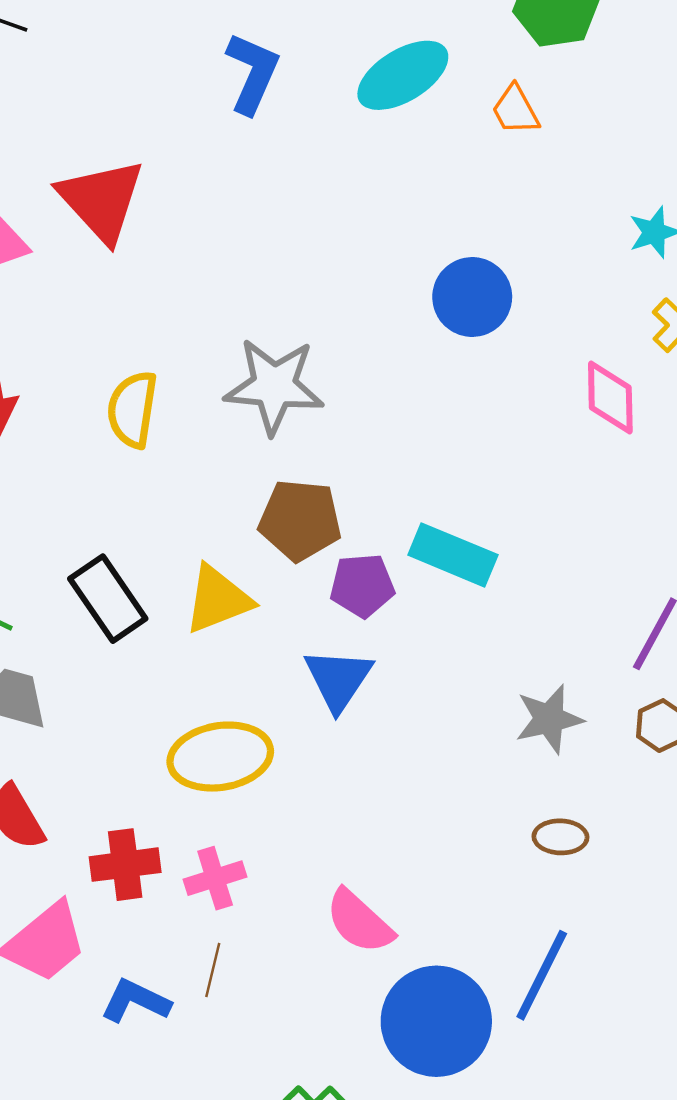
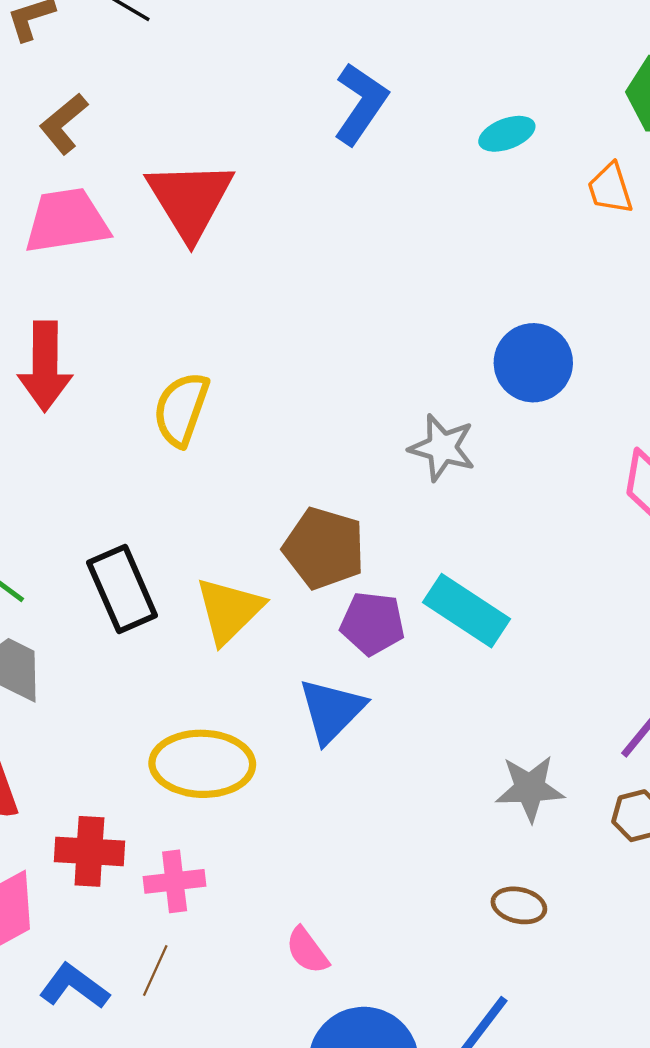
cyan ellipse: (403, 75) -> (507, 134), size x0.6
gray star: (274, 386) -> (442, 448), moved, size x0.7
yellow triangle: (218, 599) -> (229, 610), turned -34
pink semicircle: (359, 922) -> (307, 950), size x0.7

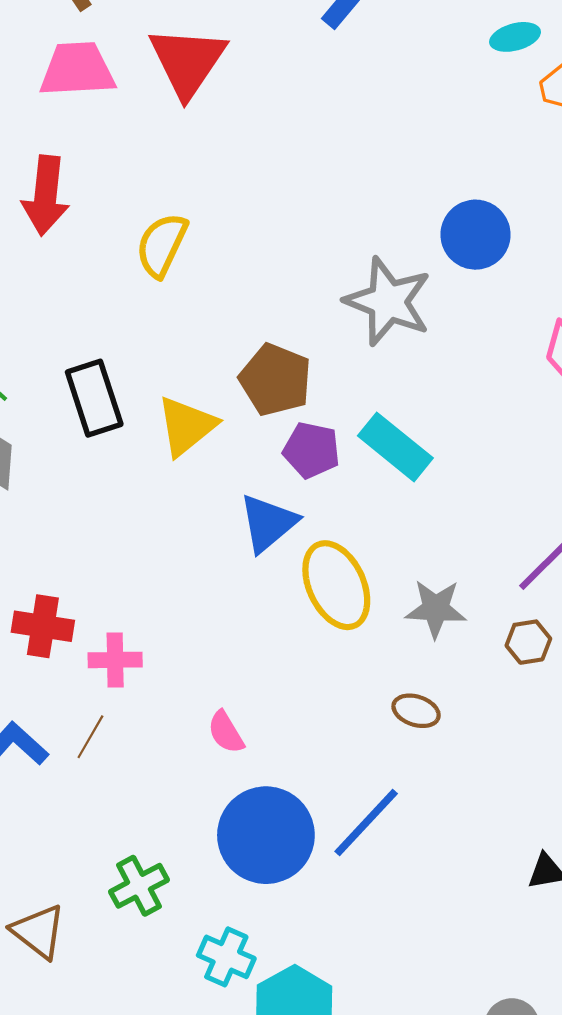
cyan ellipse: (507, 134) -> (515, 37), moved
gray star: (442, 448) -> (388, 301), size x1.5
yellow ellipse: (202, 764) -> (336, 585), moved, turned 58

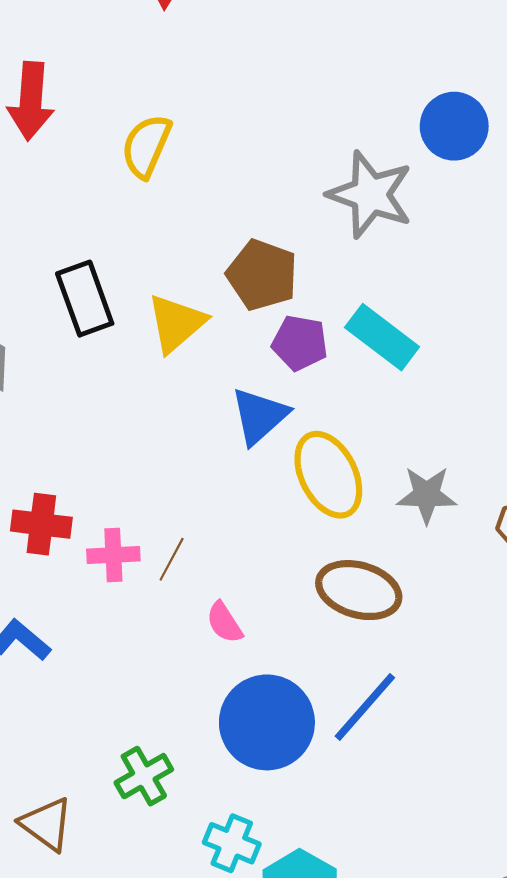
brown ellipse: (416, 711) -> (359, 590), moved, size x1.8
brown line: (90, 737) -> (172, 559), moved

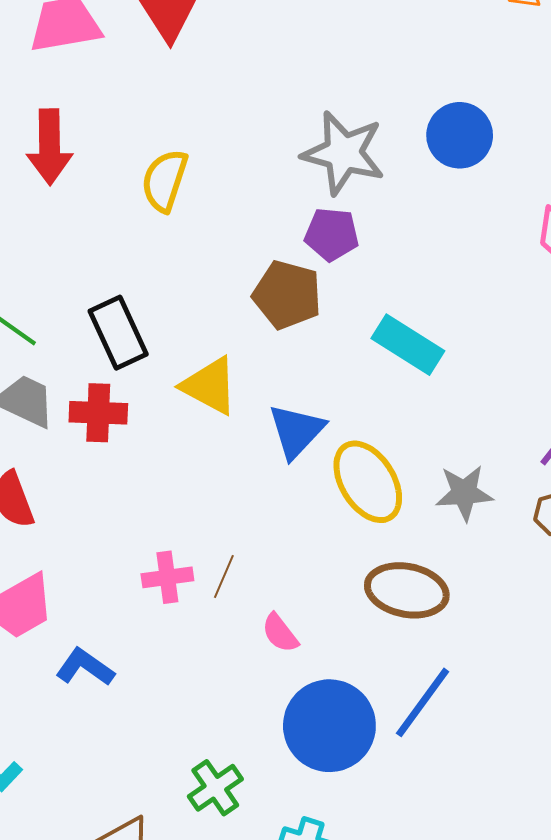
gray star: (370, 195) -> (343, 153), moved
yellow triangle: (176, 323) -> (210, 386), moved, turned -46
purple pentagon: (300, 343) -> (332, 234), moved
red cross: (41, 524) -> (98, 413), moved

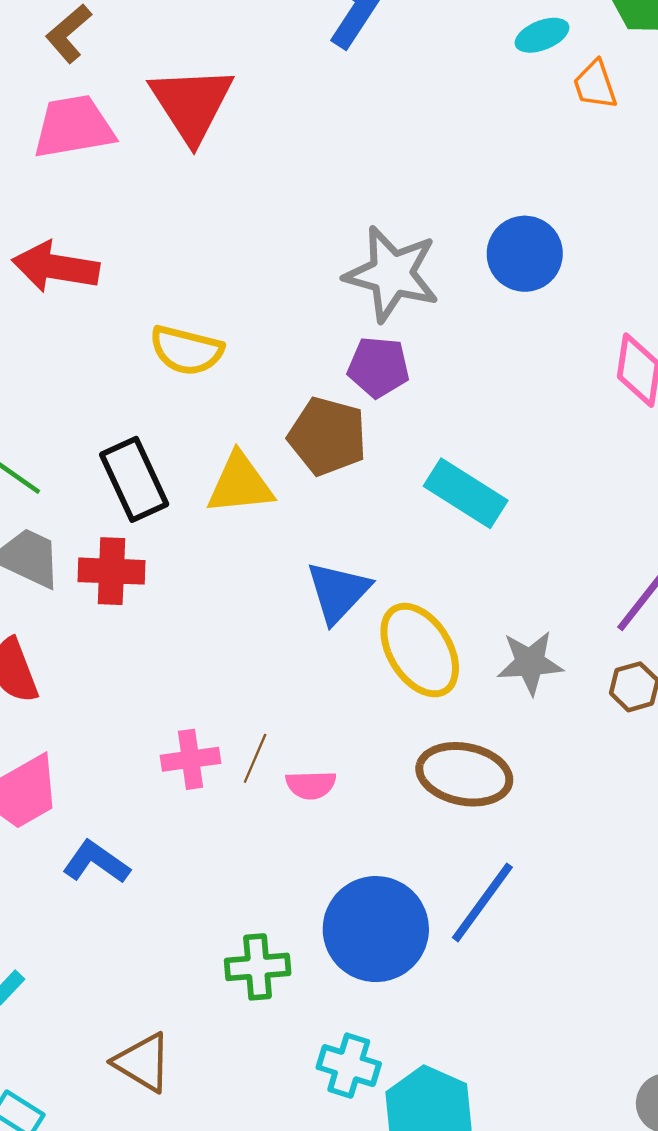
red arrow: (50, 147) -> (56, 267), turned 100
yellow semicircle: (165, 180) -> (186, 350), moved, turned -94
yellow triangle: (210, 386) -> (240, 484), moved, turned -34
pink semicircle: (280, 633) -> (311, 785), moved, turned -54
green cross: (215, 788) -> (258, 967), moved, turned 30

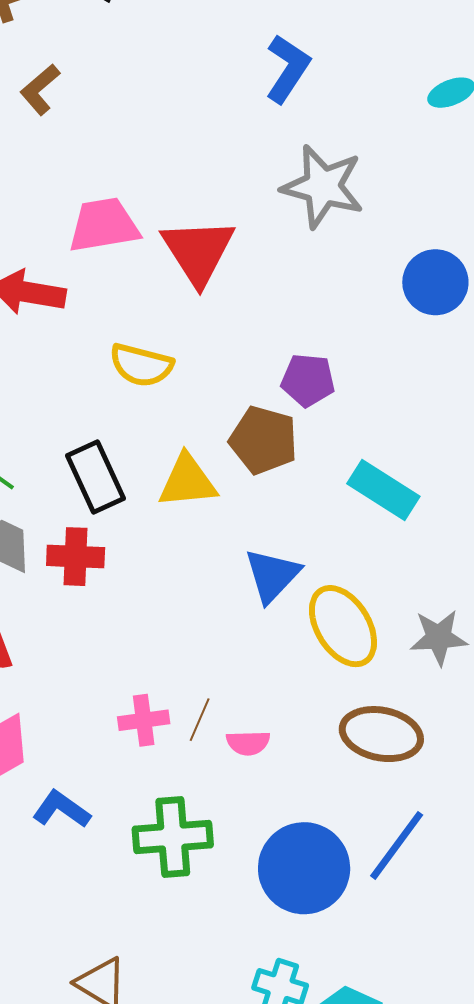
red triangle: (192, 104) -> (198, 251), moved
pink trapezoid: (74, 127) -> (104, 225), moved
gray star: (392, 274) -> (323, 186), moved
green cross: (258, 967) -> (173, 837), moved, size x1.4

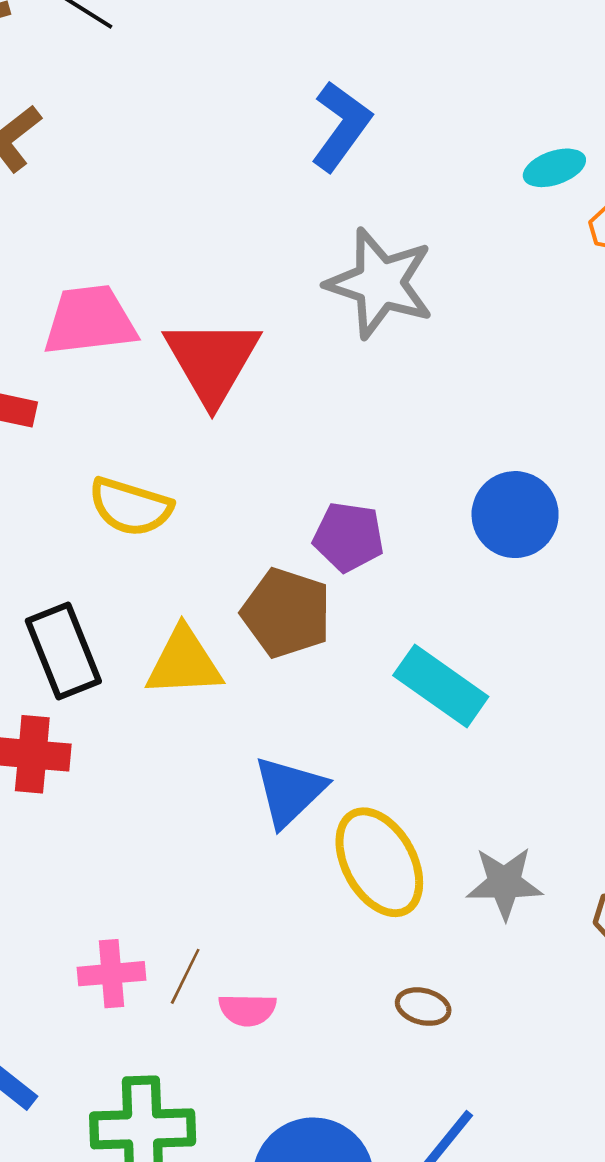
blue circle: (435, 282) -> (515, 515), moved
brown ellipse: (381, 734) -> (423, 1007), size x0.5

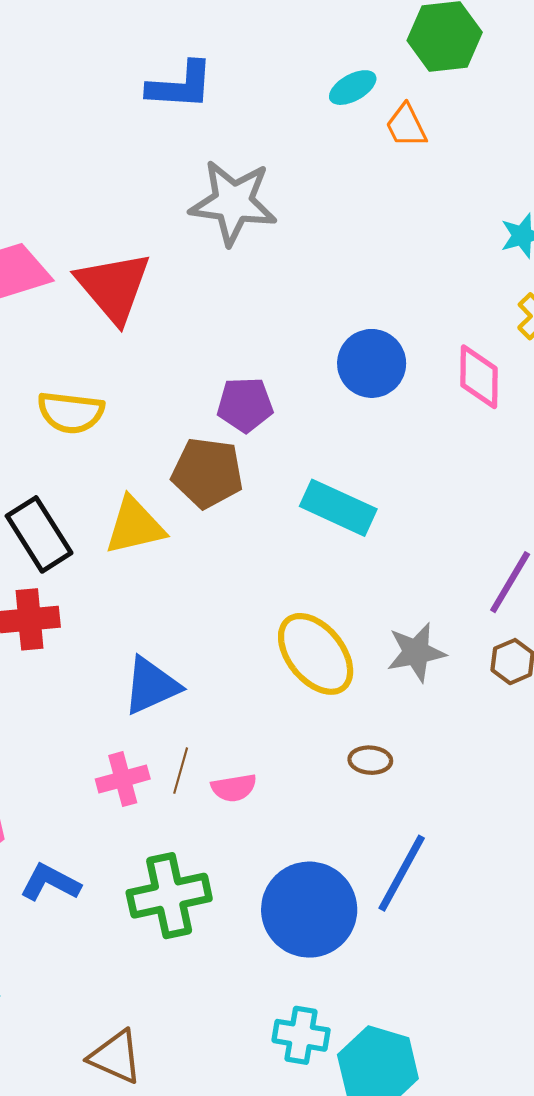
blue L-shape: (341, 126) -> (180, 86), turned 68
blue triangle: (289, 791) -> (151, 686), moved, turned 30

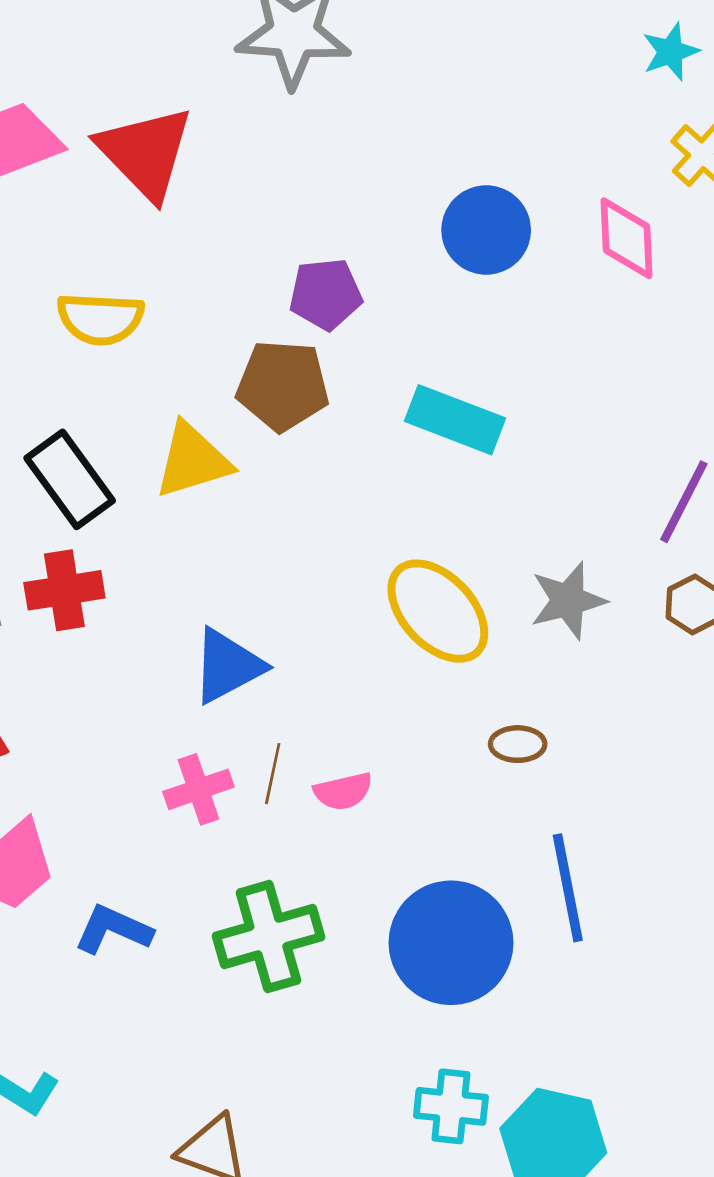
blue line: (402, 873) -> (568, 888), turned -36

